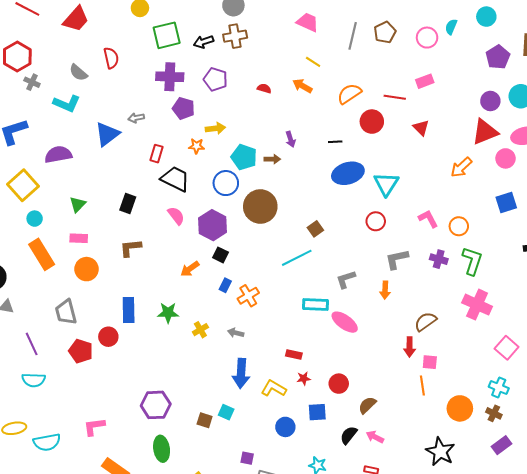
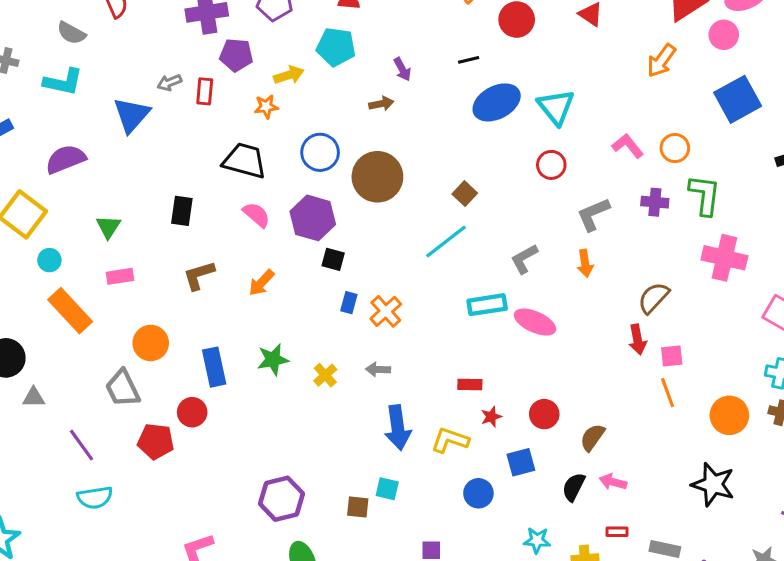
red rectangle: (157, 154) -> (205, 91), moved
cyan pentagon: (244, 157) -> (336, 47), moved
blue square: (506, 202) -> (738, 99), size x1.4
orange circle: (87, 269) -> (151, 343), moved
orange arrow: (190, 269) -> (261, 283), moved

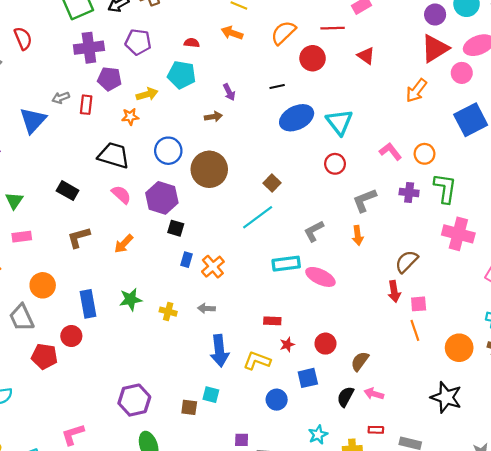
black rectangle: (182, 211) -> (68, 191), turned -70
yellow cross: (325, 375) -> (168, 312), turned -35
cyan star: (537, 540) -> (318, 435), turned -30

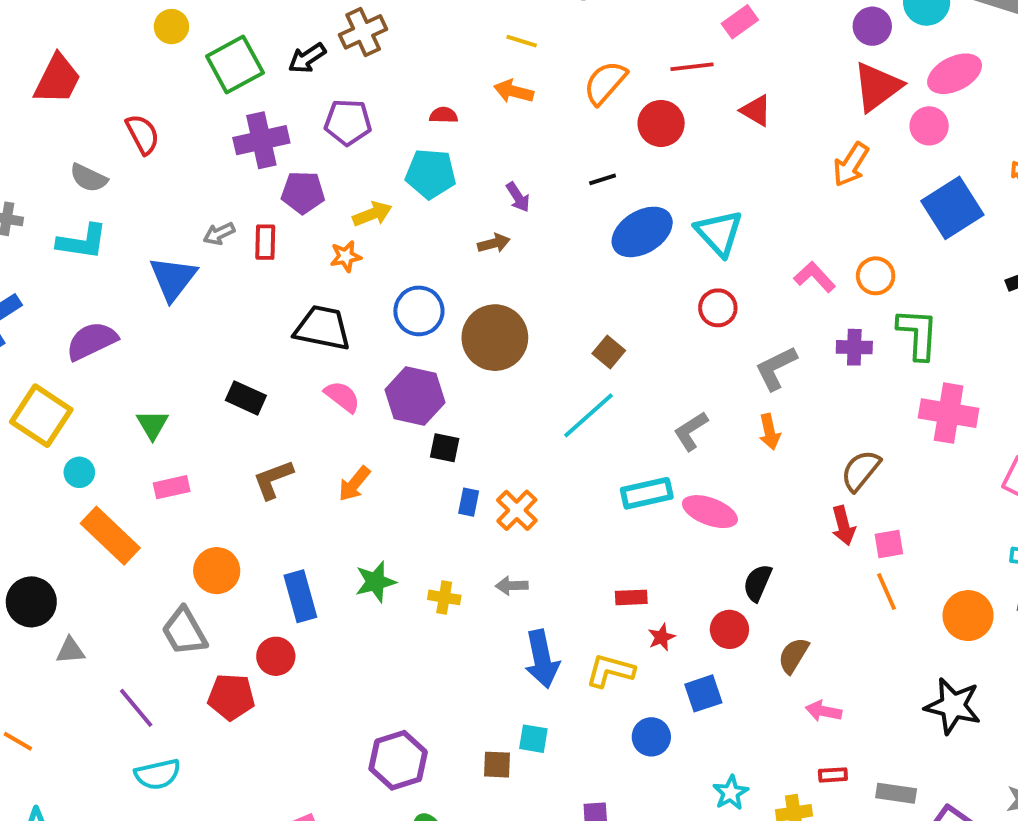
black semicircle: (345, 397) -> (758, 583), moved

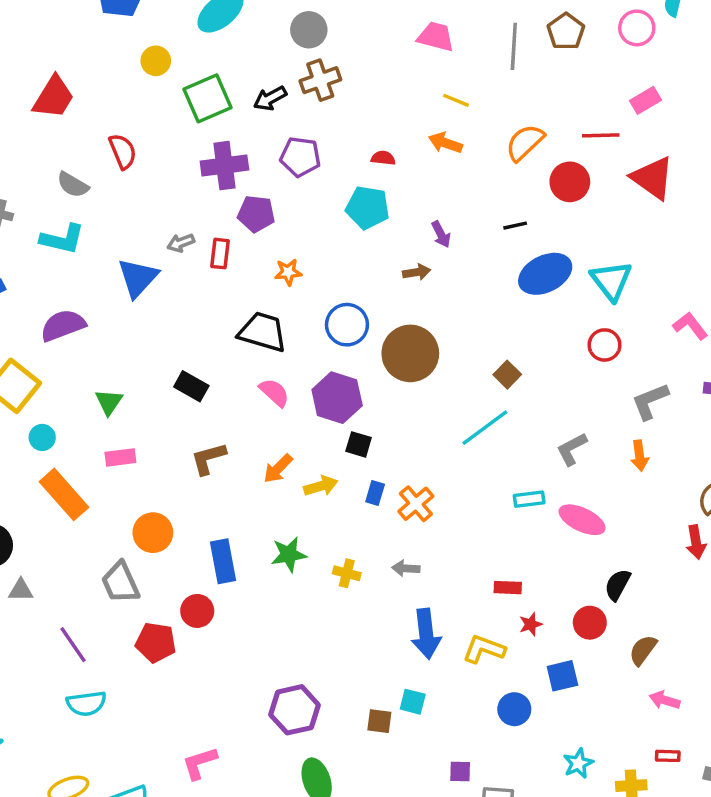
red triangle: (756, 111) -> (653, 178), size x1.6
yellow arrow: (372, 214) -> (321, 486), moved
cyan rectangle: (647, 493) -> (529, 499), size x0.7

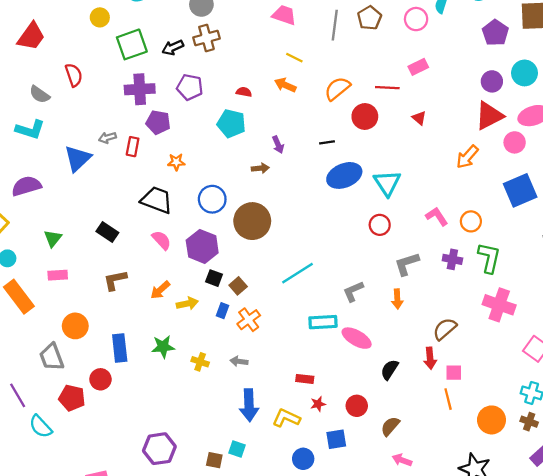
red triangle: (653, 178) -> (419, 118), size x0.5
brown square: (507, 375) -> (238, 286), moved
cyan rectangle: (529, 499) -> (323, 322), size x1.4
black semicircle: (618, 585) -> (390, 370), moved
cyan semicircle: (86, 703) -> (41, 426), moved, turned 50

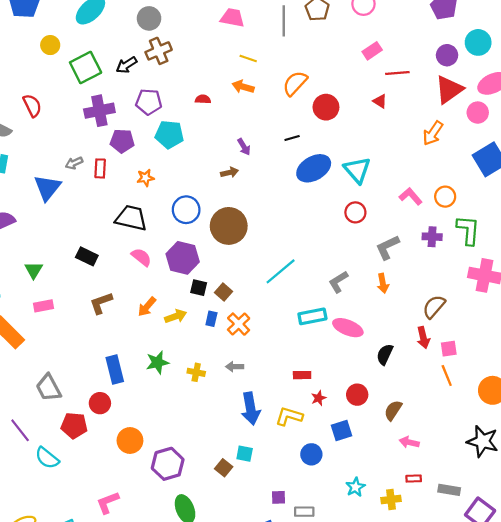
red line: (387, 88) -> (397, 73), moved
cyan pentagon: (231, 124) -> (169, 134), moved
orange circle: (75, 326) -> (130, 440), moved
brown square: (214, 460) -> (224, 468), turned 35

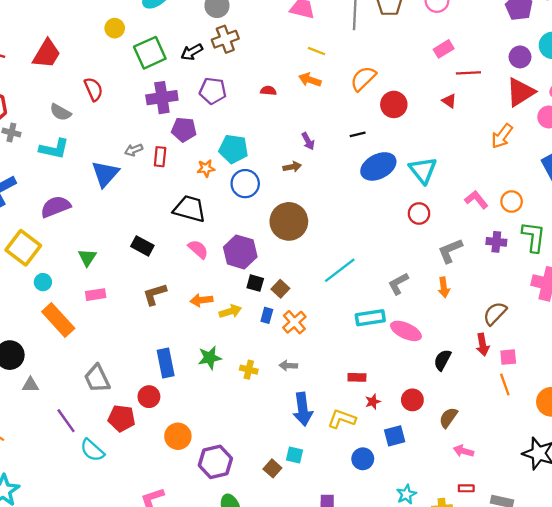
cyan pentagon: (169, 134) -> (233, 149), moved
blue circle: (186, 210) -> (245, 184), moved
orange arrow: (147, 307) -> (201, 300), turned 40

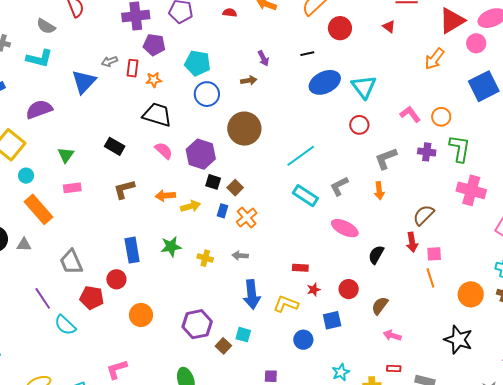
orange star: (206, 168) -> (154, 80), moved
cyan line: (340, 270) -> (301, 156), moved
cyan rectangle: (370, 318) -> (305, 196), moved, turned 40
gray triangle: (30, 385) -> (24, 245), moved
purple hexagon: (215, 462) -> (197, 324), moved

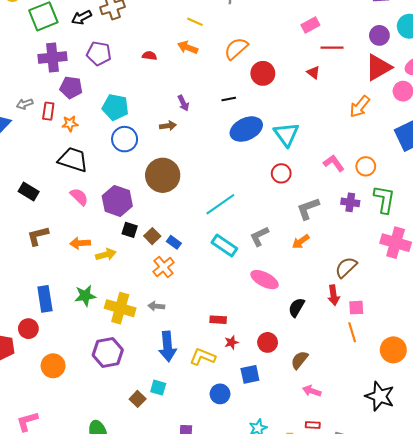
orange arrow: (379, 191) -> (301, 241), turned 60
blue rectangle: (223, 211) -> (174, 242), moved, turned -72
yellow cross: (205, 258) -> (120, 308), size x1.8
purple hexagon: (197, 324) -> (108, 352), moved

